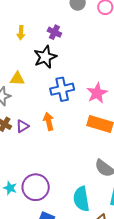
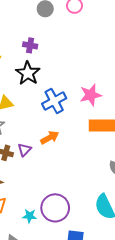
pink star: (97, 93) -> (91, 95), turned 30
orange arrow: (49, 121) -> (50, 138), turned 90

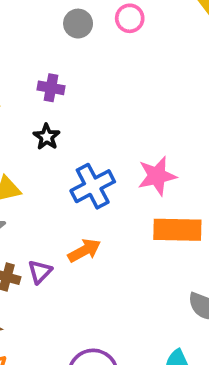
black star: (28, 73) -> (47, 137), size x0.6

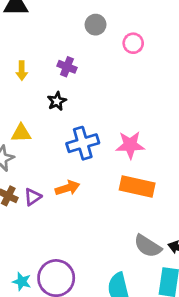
pink circle: (130, 18) -> (133, 43), moved

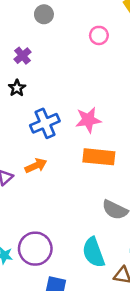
pink circle: (133, 43) -> (99, 35), moved
purple cross: (67, 67) -> (22, 56), turned 35

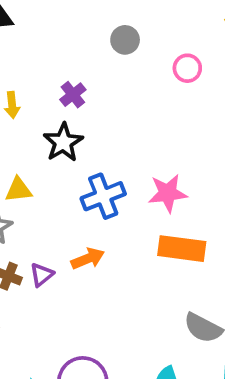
gray circle: (44, 14) -> (125, 40), moved
black star: (17, 88) -> (63, 142), size x1.5

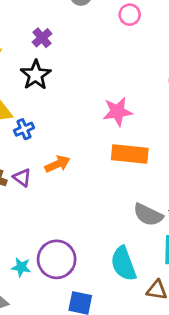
blue cross: (103, 196) -> (24, 129), moved, size x0.6
purple triangle: (42, 275) -> (22, 178), turned -42

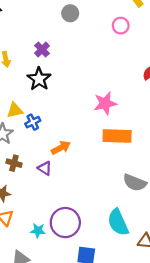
pink circle: (130, 15) -> (121, 26), moved
purple triangle: (22, 178) -> (45, 168), moved

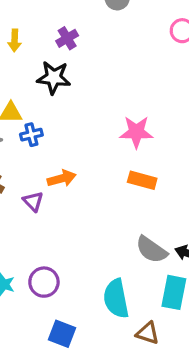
black star: (39, 79) -> (54, 78), turned 30
orange rectangle: (117, 136) -> (142, 180), size x0.7
purple circle: (65, 223) -> (44, 282), size x0.7

